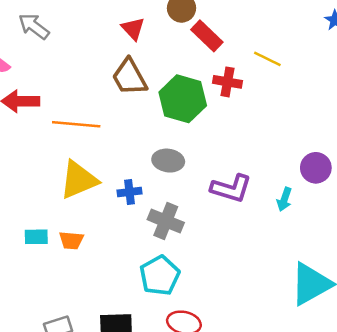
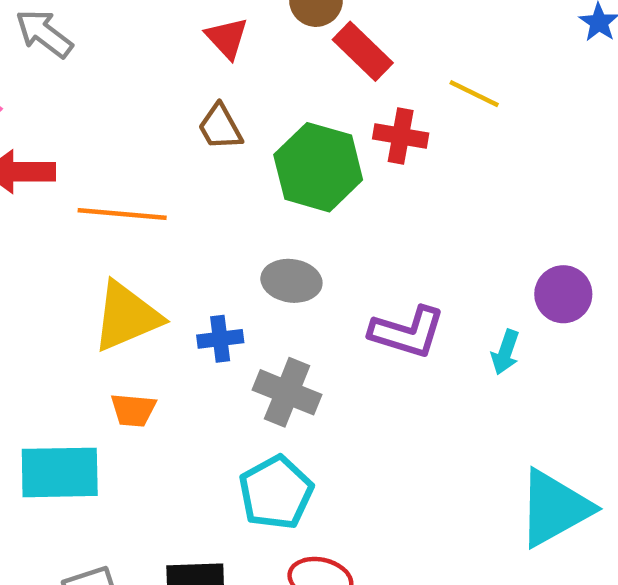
brown trapezoid: (129, 77) -> (220, 127), size x0.7
cyan rectangle: (36, 237) -> (60, 472), moved, size x1.8
orange trapezoid: (71, 240) -> (133, 410), moved

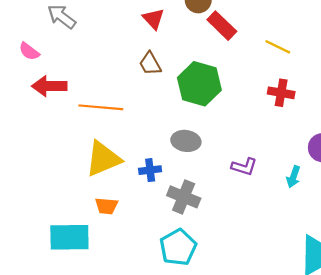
red cross: (401, 136) -> (281, 93), moved
purple L-shape: (407, 332) -> (244, 167), size x0.7

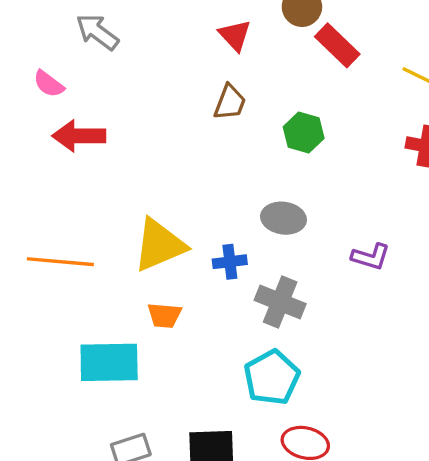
brown trapezoid: (150, 64) -> (230, 102), turned -130
green hexagon: (199, 84) -> (304, 133), size x0.6
orange line: (101, 107) -> (60, 262), moved

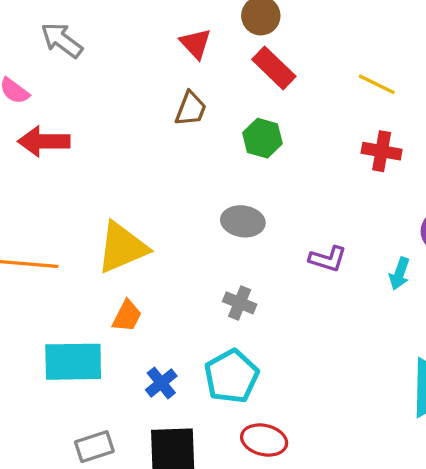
red rectangle: (337, 45) -> (274, 68), moved
blue cross: (230, 262) -> (161, 383), moved, turned -32
gray cross: (280, 302) -> (240, 303), size x0.7
orange trapezoid: (164, 315) -> (127, 316), turned -68

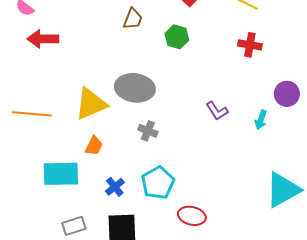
gray ellipse: (243, 221) -> (135, 88), moved, size x1.5
purple L-shape: (328, 259) -> (217, 111), turned 40
gray cross: (240, 303) -> (148, 131), moved
red ellipse: (264, 440) -> (192, 216), moved

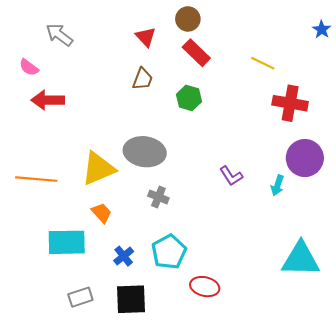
red cross: (250, 45) -> (290, 103), moved, size x1.4
purple circle: (287, 94) -> (305, 158), size x1.4
orange trapezoid: (94, 146) -> (101, 213), turned -70
cyan triangle: (283, 190) -> (301, 259), turned 30

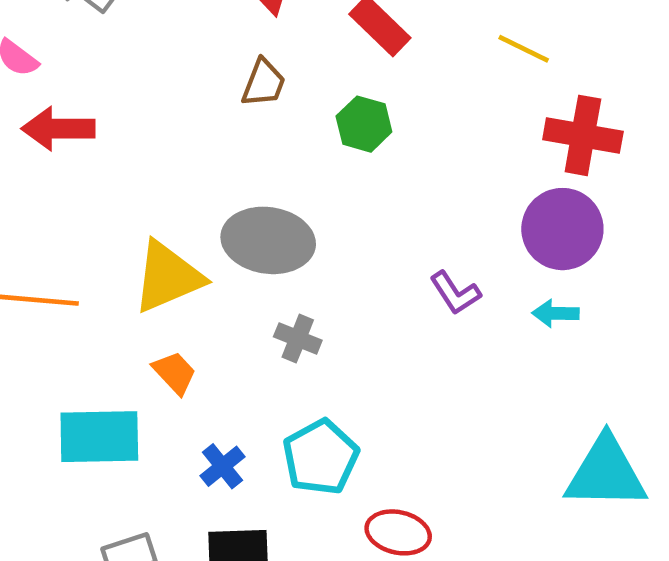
purple circle: (305, 158) -> (562, 229), moved
cyan arrow: (277, 185) -> (556, 313), turned 72

